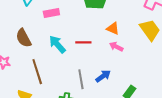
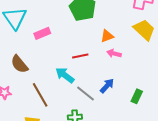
orange triangle: (113, 28) -> (107, 36), turned -32
cyan arrow: (57, 44) -> (65, 75), moved
gray line: (81, 79) -> (85, 93), turned -30

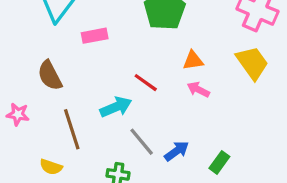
red line: (80, 56) -> (146, 83), turned 35
cyan arrow: (65, 75) -> (116, 107), turned 108
blue arrow: (107, 86) -> (177, 151), moved

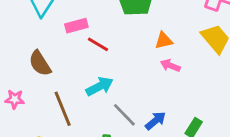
red line: (146, 83) -> (98, 44), moved

